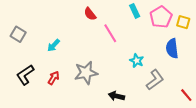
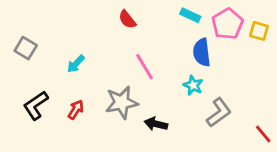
cyan rectangle: (135, 11) -> (190, 15), turned -40
pink line: (110, 33) -> (144, 67), moved
blue semicircle: (172, 48) -> (202, 52), moved
black arrow: (116, 96) -> (156, 124), moved

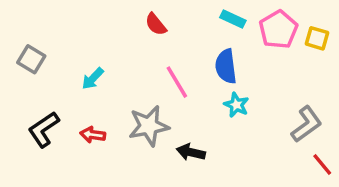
blue semicircle: (202, 52) -> (226, 66), moved
red arrow: (76, 110) -> (93, 135), turned -114
gray L-shape: (219, 112) -> (306, 124), moved

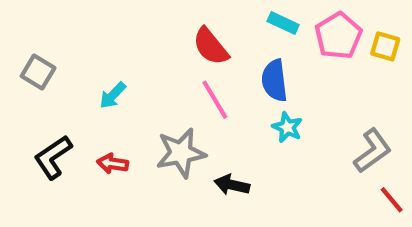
red semicircle: (156, 24) -> (211, 46), moved, size x1.4

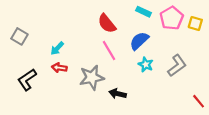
blue semicircle: (274, 80) -> (139, 41), turned 54
gray L-shape: (372, 151) -> (177, 66), moved
red arrow: (113, 164) -> (59, 68), moved

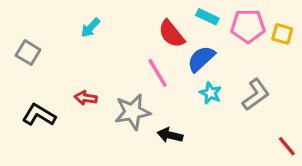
pink pentagon: (172, 18) -> (248, 26), turned 30
red semicircle: (107, 24) -> (172, 34), moved
cyan arrow: (57, 48) -> (90, 28), moved
black L-shape: (27, 80) -> (39, 115), turned 65

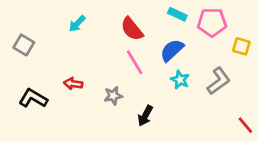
red semicircle: (172, 34) -> (132, 29), moved
yellow square: (282, 34) -> (241, 46), moved
gray star: (133, 112) -> (113, 96), size x0.6
black arrow: (170, 135) -> (145, 116), turned -75

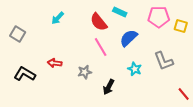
cyan rectangle: (177, 14) -> (120, 12), moved
yellow square: (241, 46) -> (181, 26), moved
cyan star: (180, 80) -> (135, 69), moved
gray L-shape: (219, 81) -> (164, 61), turned 105

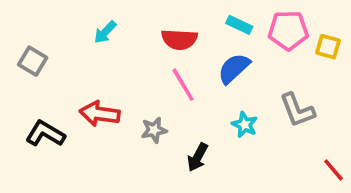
cyan rectangle: (120, 12) -> (239, 25), moved
red semicircle: (99, 22) -> (179, 39), turned -48
red arrow: (55, 63) -> (100, 114), size x1.5

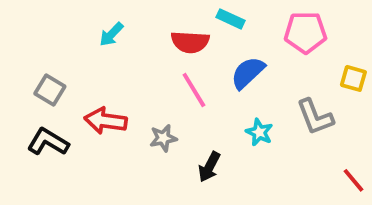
cyan rectangle: (239, 25) -> (230, 19), moved
yellow square: (328, 47) -> (353, 78), moved
gray square: (33, 61) -> (50, 90), moved

